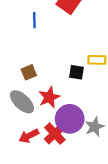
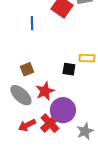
gray star: (95, 127) -> (85, 131), moved

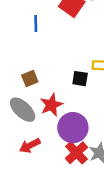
red cross: (50, 123) -> (76, 153), moved

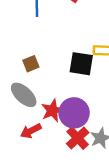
black square: (80, 79) -> (81, 64), size x1.5
red star: (51, 105) -> (52, 110), moved

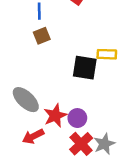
brown square: (31, 64) -> (42, 36), moved
purple circle: (74, 113) -> (77, 118), size x0.6

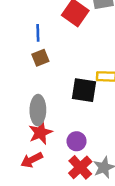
gray ellipse: (26, 100) -> (38, 110), moved, turned 48
red star: (55, 116) -> (40, 133), moved

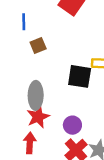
blue line: (38, 33) -> (24, 22), moved
red arrow: (32, 160) -> (30, 143), turned 120

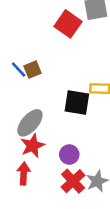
blue line: (24, 22) -> (19, 70), moved, turned -42
gray ellipse: (36, 95) -> (30, 123), turned 40

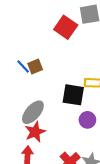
purple circle: (69, 155) -> (87, 120), moved

